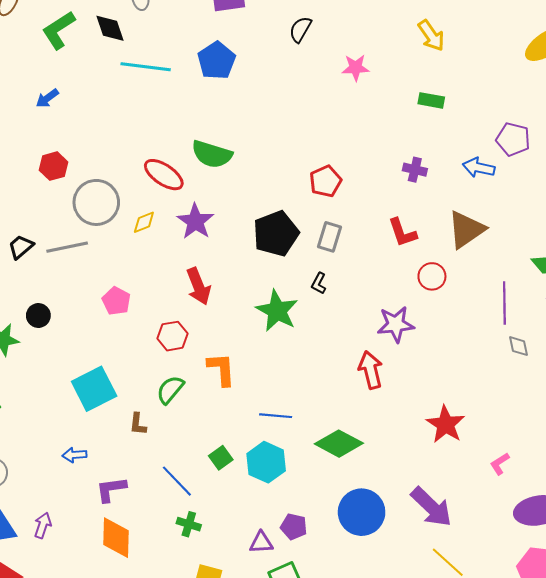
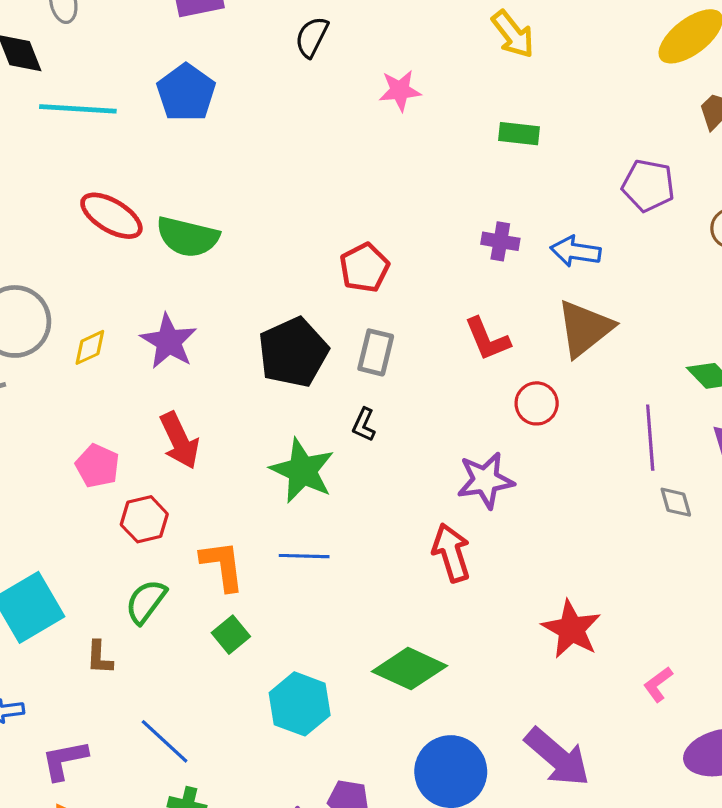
blue arrow: (479, 168) -> (576, 251), moved
red ellipse: (164, 175) -> (111, 216), moved
pink pentagon: (116, 301) -> (97, 466), moved
blue line: (276, 416) -> (304, 556), moved
green square: (221, 458) -> (231, 635), moved

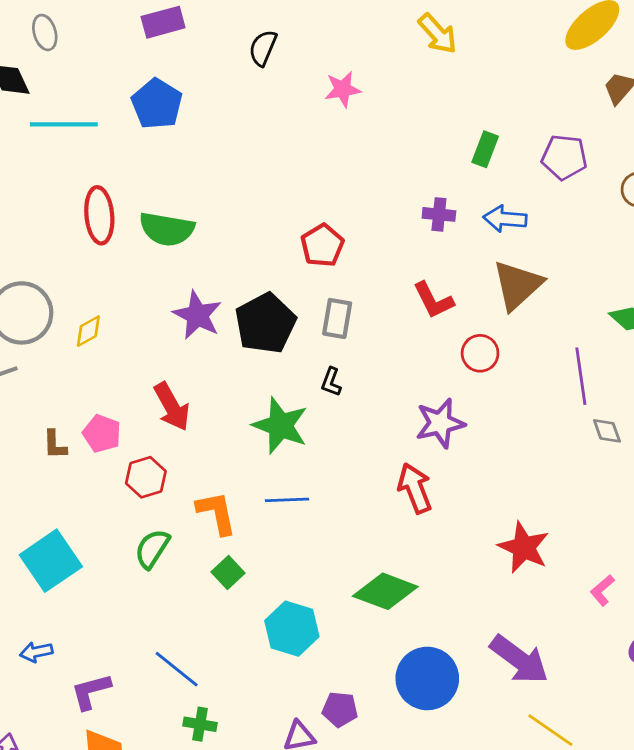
green rectangle: (519, 134) -> (485, 149), moved, turned -72
red ellipse: (111, 216) -> (99, 215), turned 58
purple star: (169, 341) -> (197, 315), moved
brown L-shape: (99, 658) -> (55, 445), moved

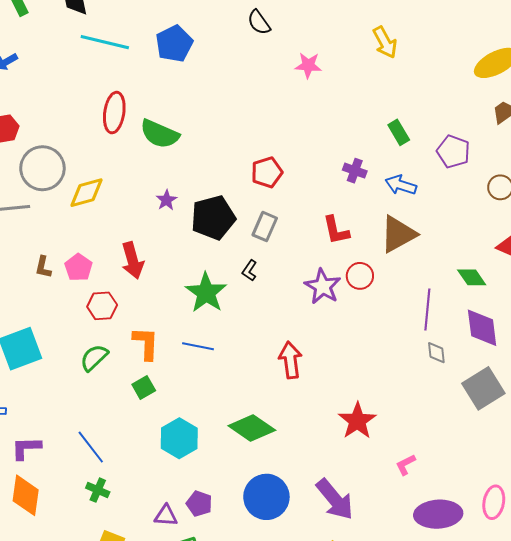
black semicircle: (263, 48) -> (259, 22), turned -72
green rectangle: (485, 149) -> (399, 132), turned -65
purple star: (197, 315) -> (166, 200), size x0.6
yellow diamond: (88, 331) -> (87, 193), size x1.5
purple star: (440, 423) -> (323, 286), moved, turned 30

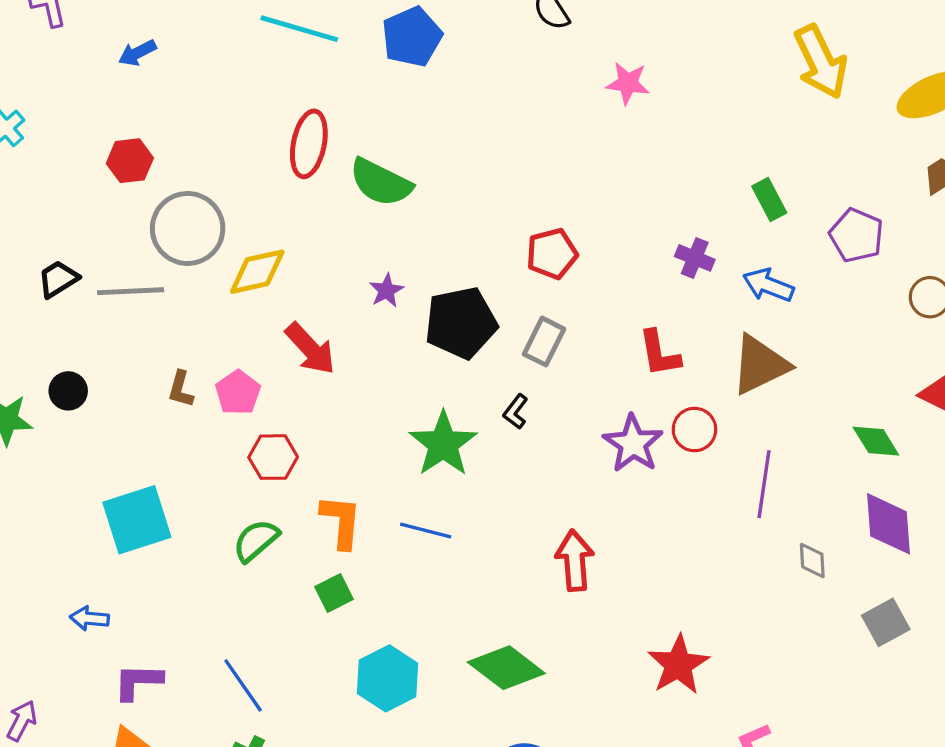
yellow arrow: (385, 42) -> (821, 62), moved, size x1.4
red arrow: (133, 260) -> (310, 349), moved, turned -30
purple line: (427, 309) -> (764, 484), moved
gray square: (483, 388) -> (886, 622), size x0.7

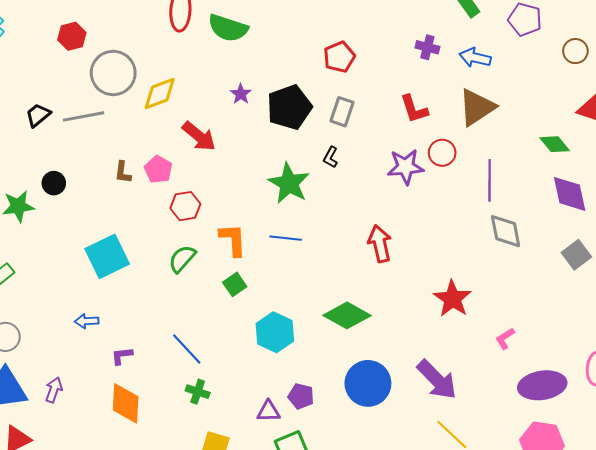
purple star: (633, 444) -> (406, 167), turned -30
gray diamond: (812, 561) -> (506, 231), moved, size x1.6
purple L-shape: (138, 682) -> (122, 356), size x0.7

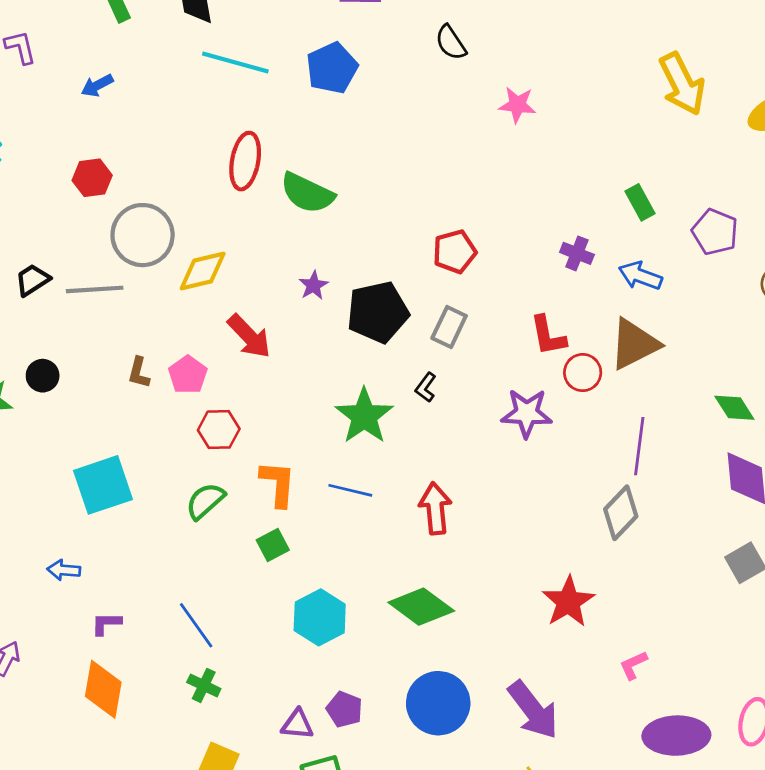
red circle: (442, 153) -> (583, 373), moved
gray diamond: (506, 231) -> (621, 513), moved, turned 48
red arrow: (380, 244) -> (435, 508), moved

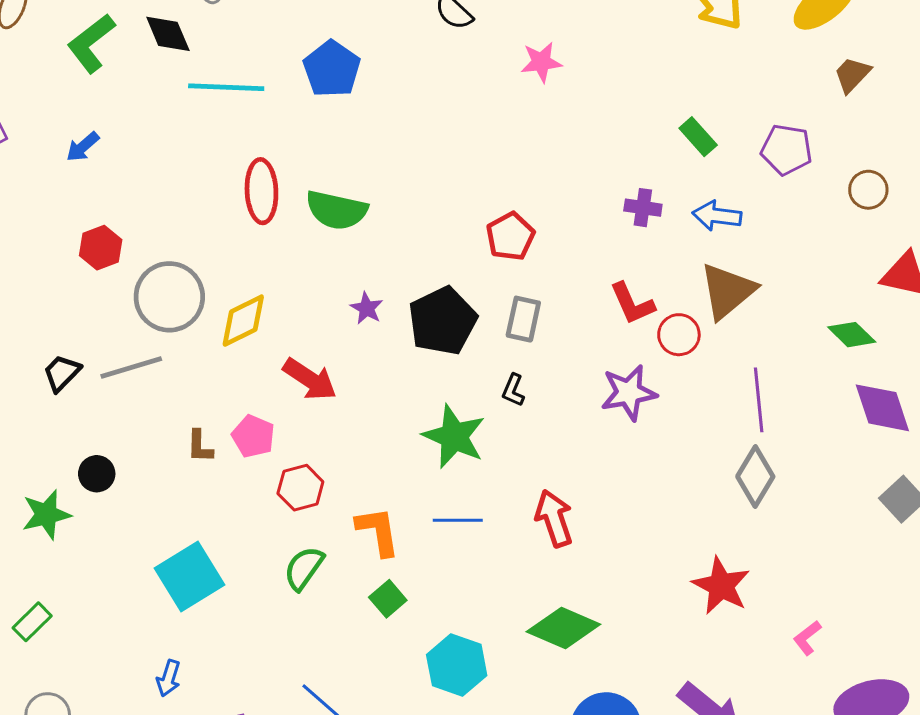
blue arrow: (64, 570) -> (168, 678), turned -64

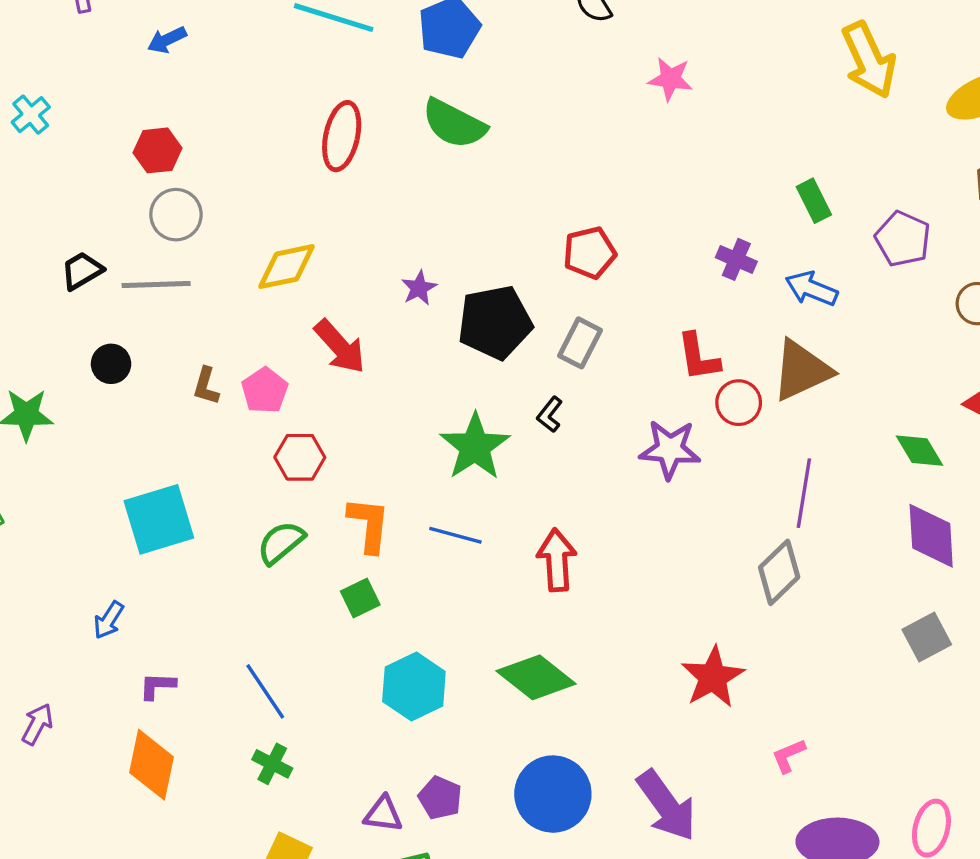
green semicircle: (337, 210) -> (454, 124), moved
gray circle: (169, 297) -> (176, 215), moved, size x0.7
black circle: (97, 474) -> (111, 364), moved

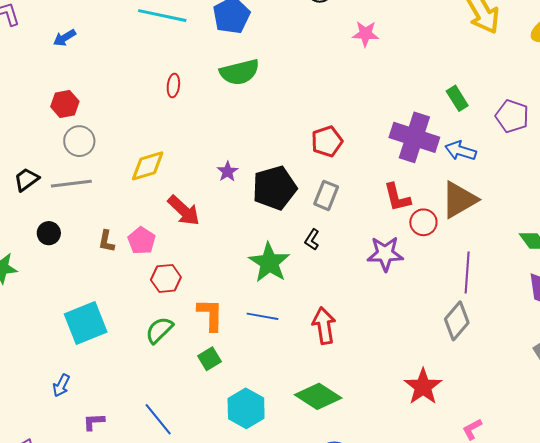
green semicircle: (454, 124) -> (239, 72), turned -36
red ellipse: (342, 136) -> (173, 86), size x0.6
purple cross: (736, 259) -> (414, 137), size x2.0

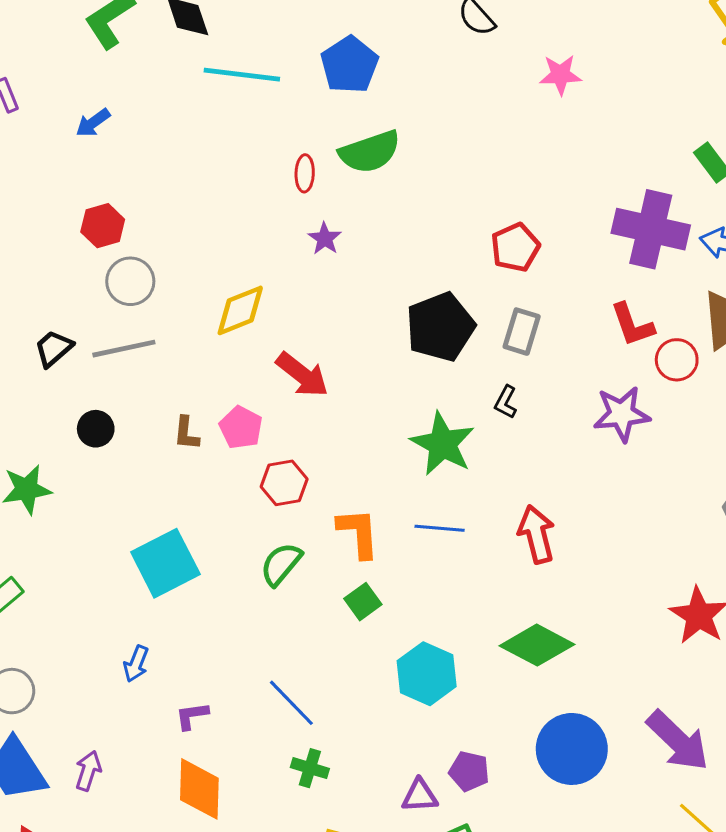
red ellipse: (173, 86) -> (305, 173), moved
purple star: (228, 171) -> (325, 239), moved

